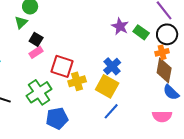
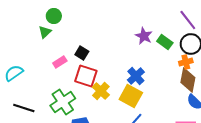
black square: (36, 39) -> (82, 53), moved
yellow cross: (77, 81) -> (101, 91), turned -30

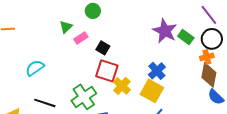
green circle: (54, 16) -> (93, 11), moved
purple star: (144, 36) -> (165, 31), size x1.4
pink rectangle: (60, 62) -> (81, 38), moved

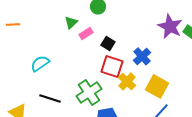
blue cross: (157, 71) -> (142, 56), moved

